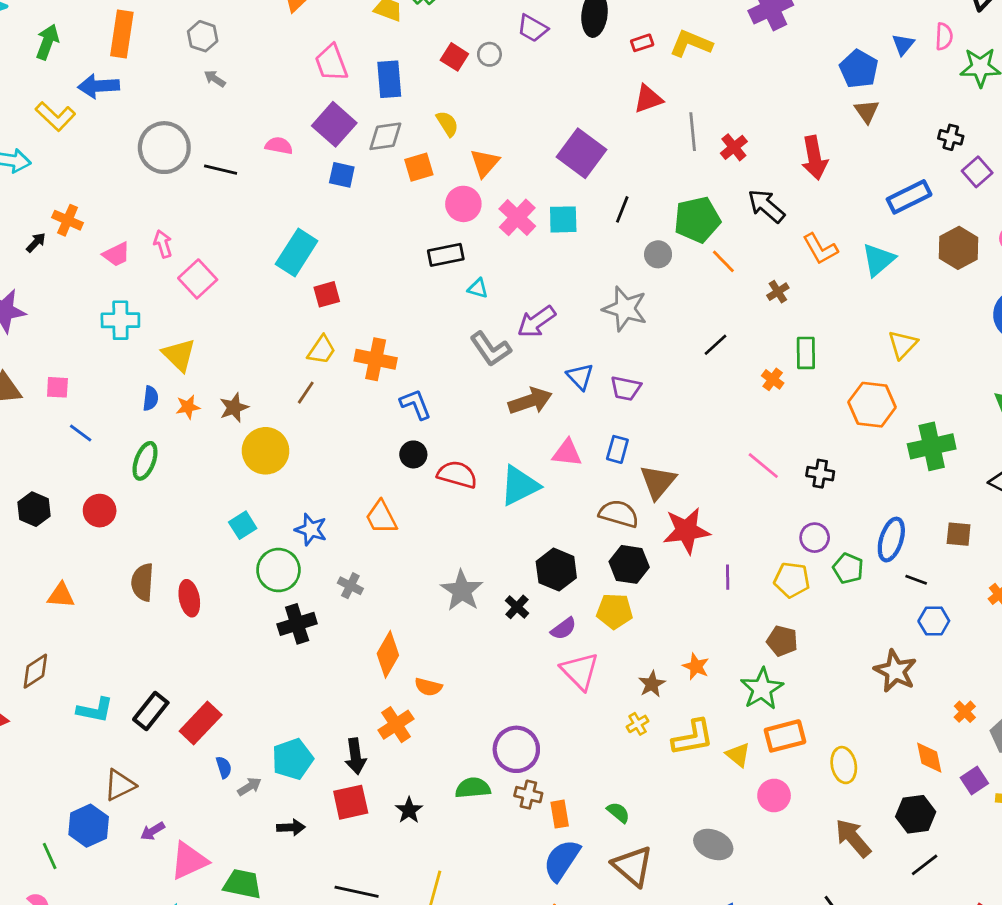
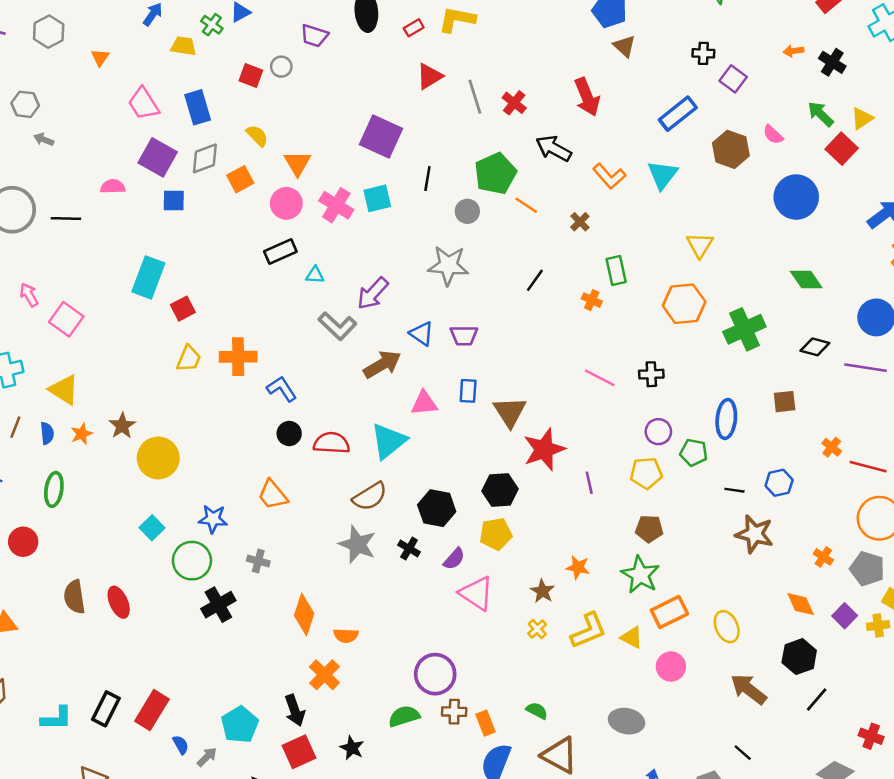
brown line: (306, 393) -> (15, 427), moved
brown semicircle: (619, 514) -> (370, 496), moved, turned 144
black line: (916, 580) -> (734, 490), moved

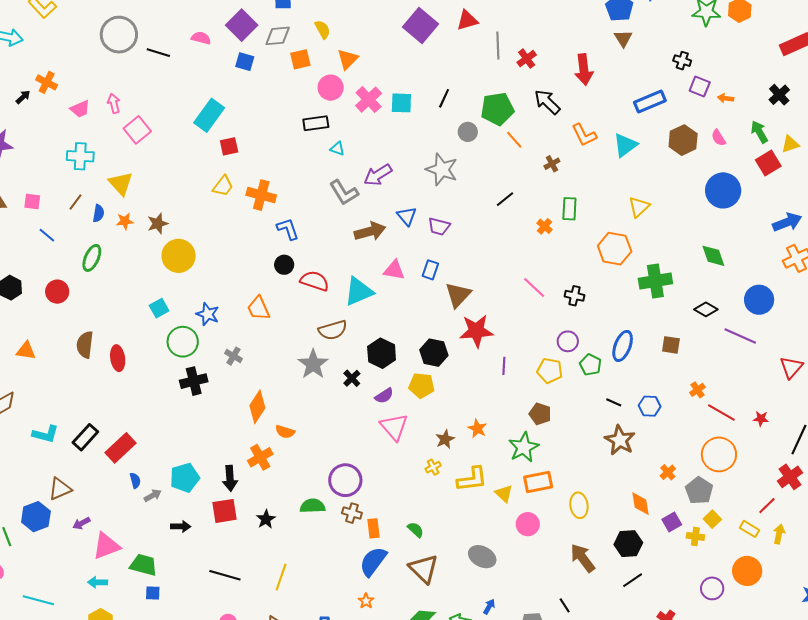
orange arrow: (793, 51) -> (726, 98), moved
purple square: (733, 79) -> (700, 87), turned -30
purple square: (381, 137) -> (420, 25), moved

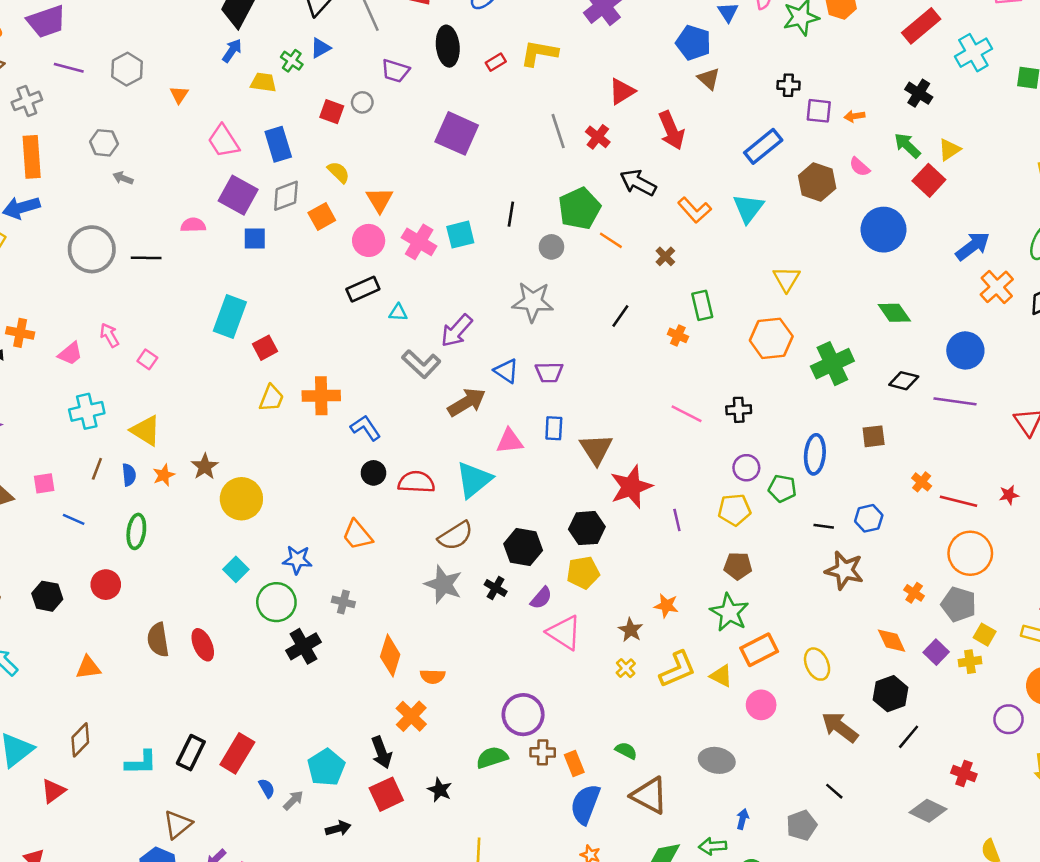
red triangle: (467, 20) -> (622, 91), moved
pink square: (137, 130) -> (147, 359), size x0.6

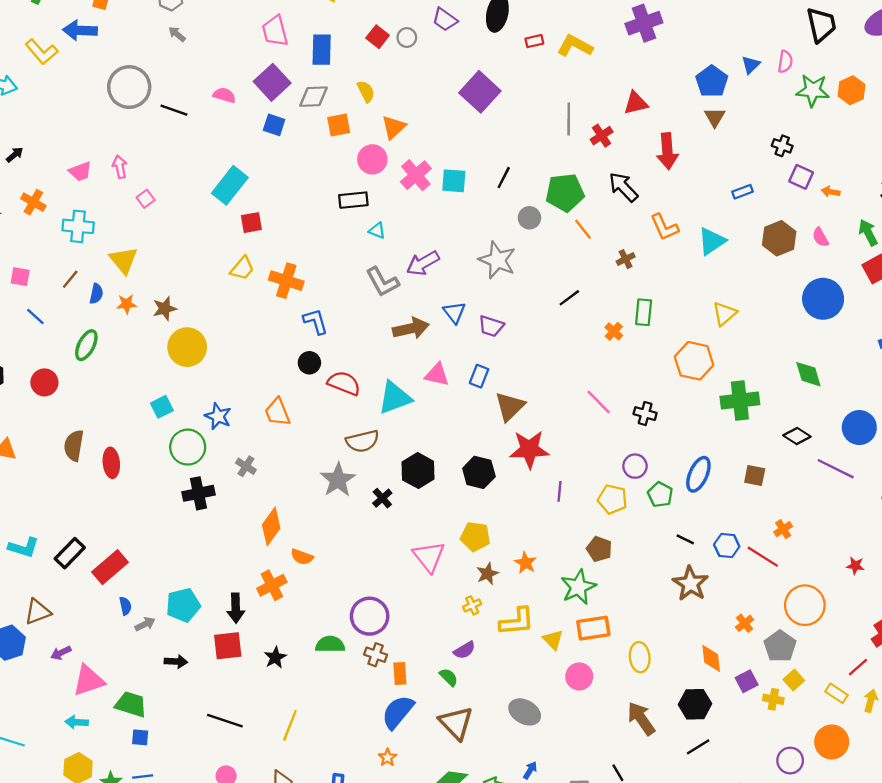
blue rectangle: (763, 146) -> (743, 192), size x0.6
orange cross: (20, 333) -> (33, 202), moved
red line: (958, 501) -> (763, 557), moved
yellow pentagon: (583, 573) -> (475, 537), moved
purple semicircle: (541, 598) -> (464, 650), moved

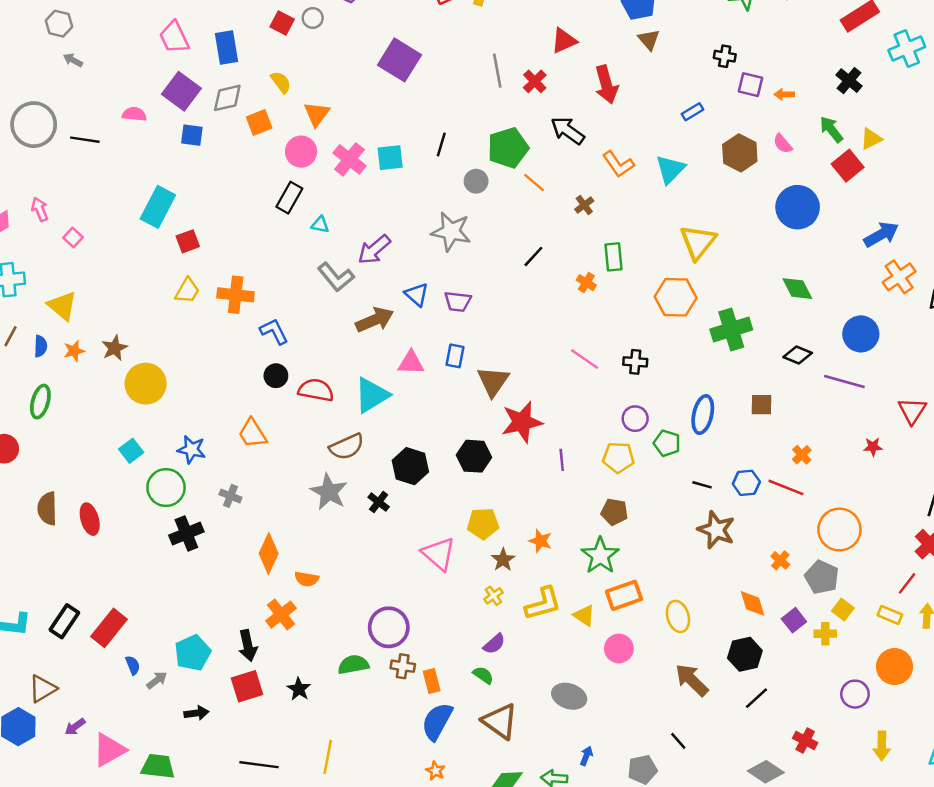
black rectangle: (353, 200) -> (289, 198), turned -44
yellow triangle: (725, 314) -> (698, 242), size x1.4
red star: (855, 566) -> (873, 447), moved

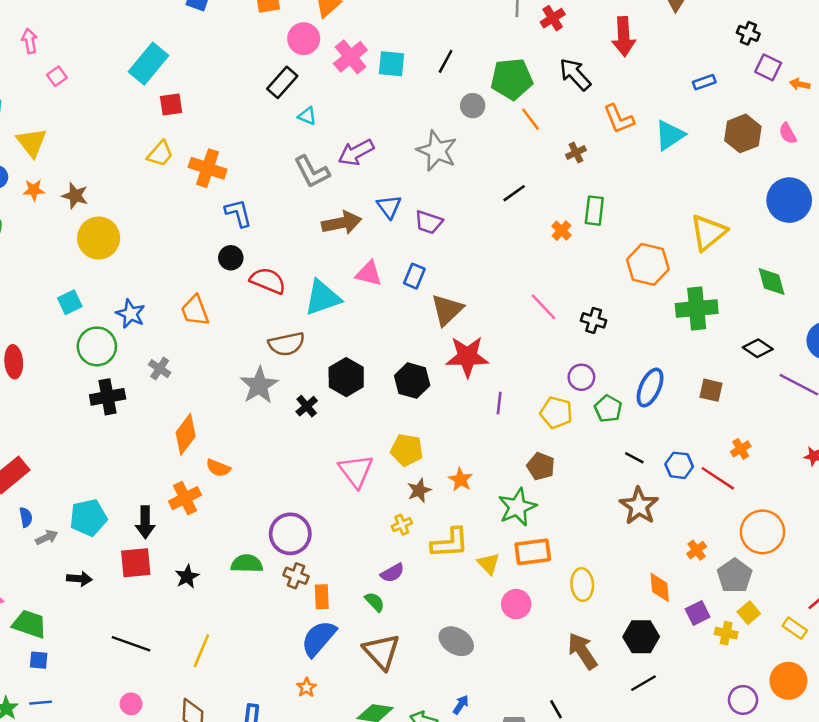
yellow triangle: (698, 242) -> (708, 232), moved
brown star: (115, 348) -> (75, 196), turned 30

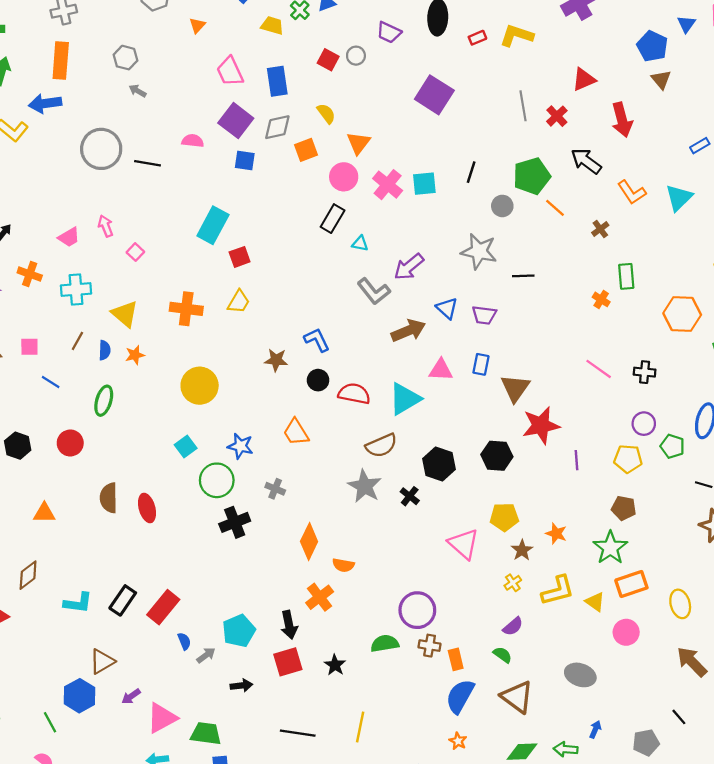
orange cross: (208, 168) -> (186, 309), moved
black line: (514, 193) -> (523, 276), moved, turned 45
brown star: (75, 196) -> (276, 360), moved

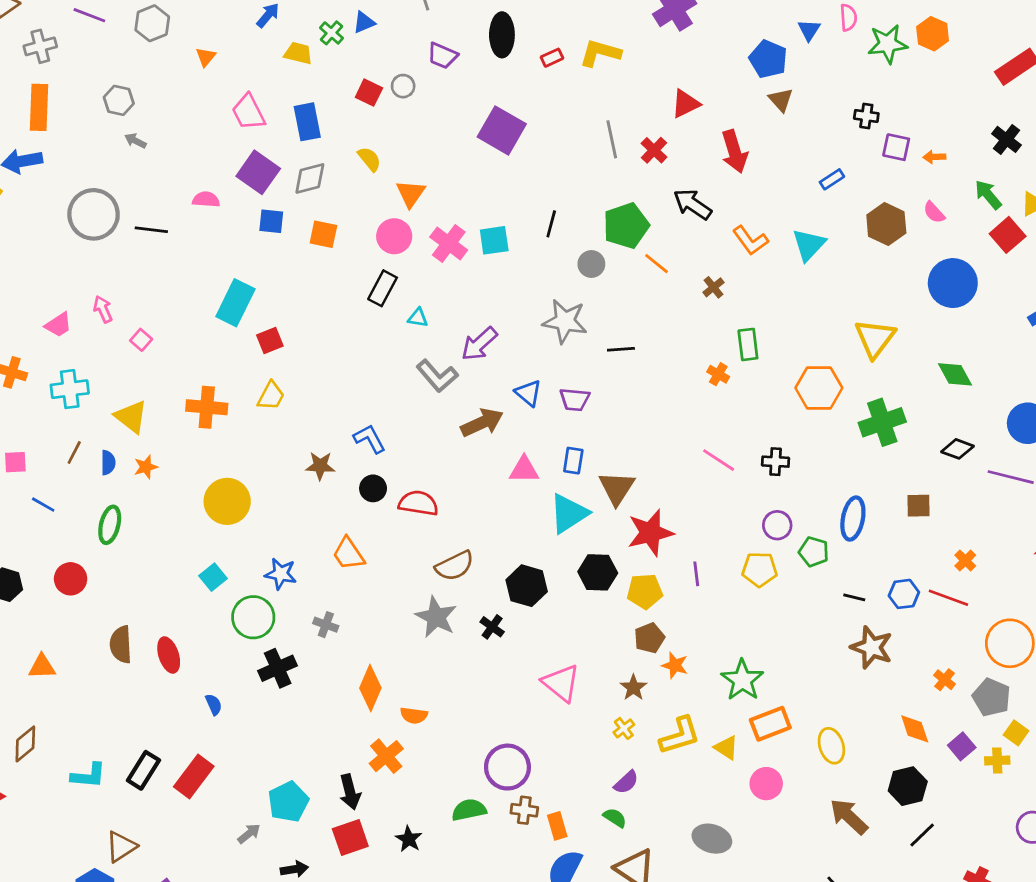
orange square: (306, 150) -> (323, 234), moved, turned 35
cyan triangle: (405, 399) -> (569, 513), moved
brown pentagon: (624, 508) -> (649, 638), moved, turned -30
yellow pentagon: (504, 517) -> (645, 591), moved
blue semicircle: (184, 641) -> (214, 704), moved

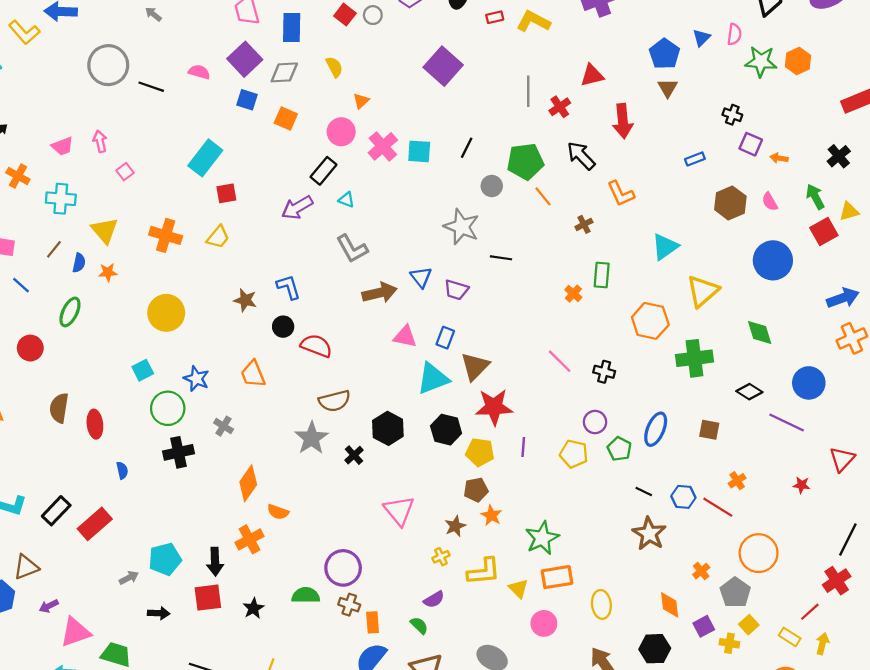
orange triangle: (411, 194) -> (361, 101), size x0.7
cyan triangle: (809, 245) -> (665, 247), moved
purple arrow: (479, 344) -> (297, 208), moved

